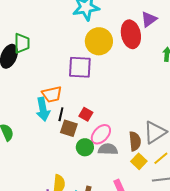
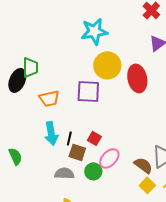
red ellipse: (131, 34) -> (137, 78), moved
orange trapezoid: (52, 94) -> (49, 98), moved
brown semicircle: (135, 141) -> (143, 165), turned -48
gray semicircle: (108, 149) -> (64, 173), moved

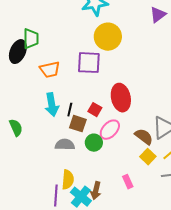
red ellipse: (137, 78) -> (121, 98), moved

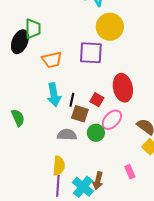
yellow semicircle: (68, 180) -> (59, 166), moved

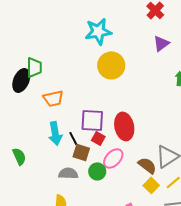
purple square: (91, 53) -> (92, 120), moved
black line: (72, 100) -> (73, 138), turned -40

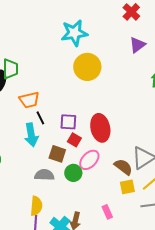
purple square: (92, 120) -> (68, 122), size x0.7
black line: (73, 138) -> (40, 118), moved
yellow square: (151, 185) -> (127, 187), turned 35

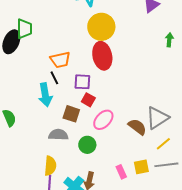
orange trapezoid: (29, 100) -> (60, 60), moved
red ellipse: (100, 128) -> (102, 56), moved
green circle: (73, 173) -> (87, 145), moved
yellow square: (127, 187) -> (141, 167), moved

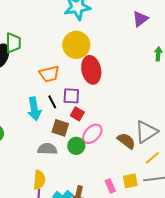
yellow circle: (101, 27) -> (76, 45), moved
black line: (54, 78) -> (52, 102), moved
green circle: (87, 145) -> (76, 146), moved

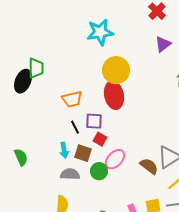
yellow circle: (76, 45) -> (116, 70), moved
cyan arrow: (34, 109) -> (64, 150), moved, size x0.7

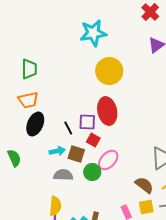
black ellipse: (23, 81) -> (35, 124), moved
red ellipse: (114, 95) -> (107, 111), moved
orange trapezoid: (72, 99) -> (28, 100), moved
cyan arrow: (64, 150) -> (57, 151), turned -91
brown semicircle: (149, 166) -> (144, 185), moved

